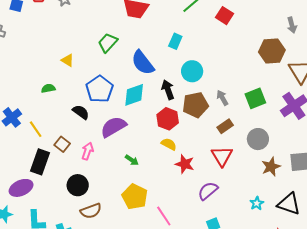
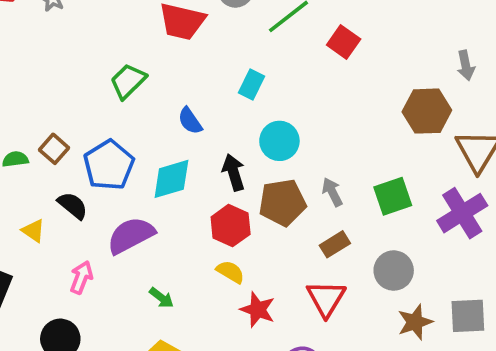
yellow triangle: (68, 60) -> (33, 231), moved
blue semicircle: (143, 63) -> (190, 121), size x0.6
brown square: (62, 144) -> (54, 149), moved

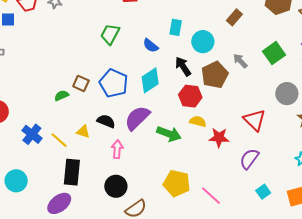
cyan rectangle: (252, 84) -> (176, 27), moved
black semicircle: (73, 206) -> (106, 121), moved
brown rectangle: (335, 244) -> (234, 17), moved
green arrow: (161, 298) -> (169, 134), moved, size x1.6

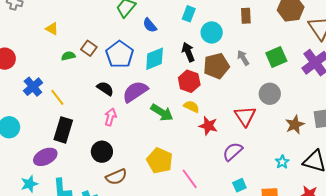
brown rectangle: (234, 17) -> (246, 16), turned -56
blue semicircle: (151, 46) -> (150, 25), moved
gray circle: (287, 94) -> (270, 94), moved
yellow triangle: (83, 132) -> (52, 29), moved

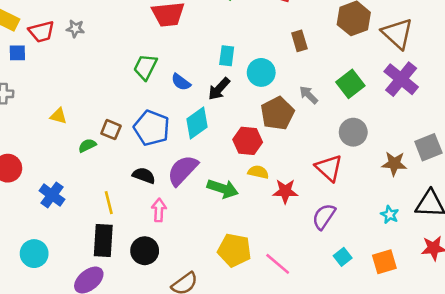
black arrow: (188, 52) -> (219, 89), moved, turned -102
yellow line: (57, 97) -> (109, 203), moved, turned 36
brown star: (295, 125) -> (394, 164), turned -30
black circle: (102, 152) -> (145, 251), moved

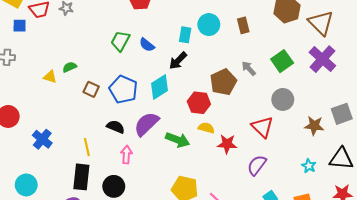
cyan circle: (261, 72) -> (209, 25), moved
blue semicircle: (181, 82) -> (147, 45), moved
green semicircle: (87, 145) -> (70, 67), moved

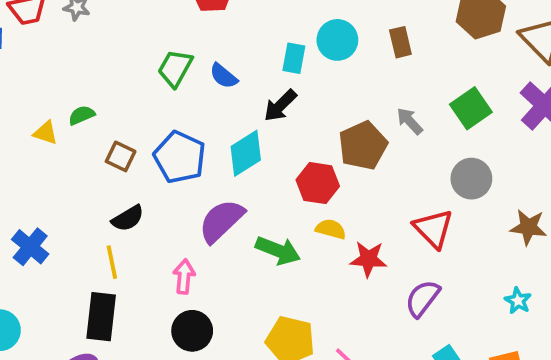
black semicircle: (116, 127) -> (128, 218), moved, turned 126
black circle: (114, 186) -> (192, 331), moved

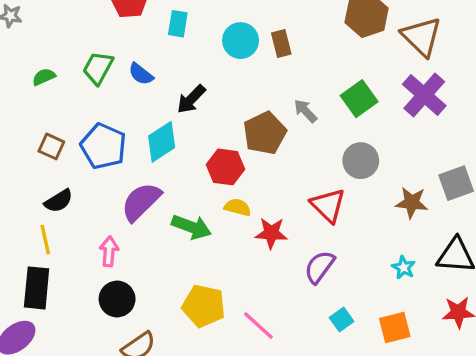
brown rectangle: (400, 42) -> (281, 44), moved
cyan rectangle: (294, 58) -> (178, 24), moved
green semicircle: (82, 115) -> (44, 77), moved

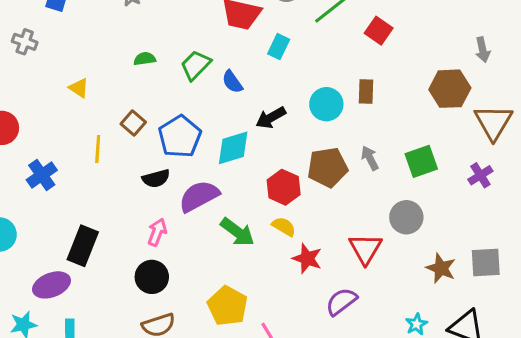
cyan circle: (241, 41) -> (326, 104), moved
purple cross: (424, 95) -> (480, 175), size x0.6
black semicircle: (59, 201) -> (156, 178), moved
yellow line: (45, 240) -> (98, 149), moved

